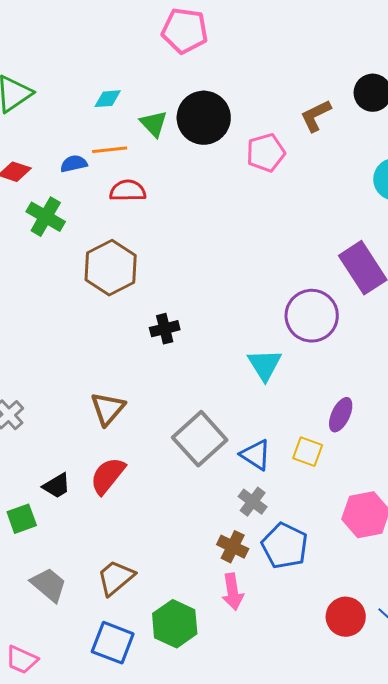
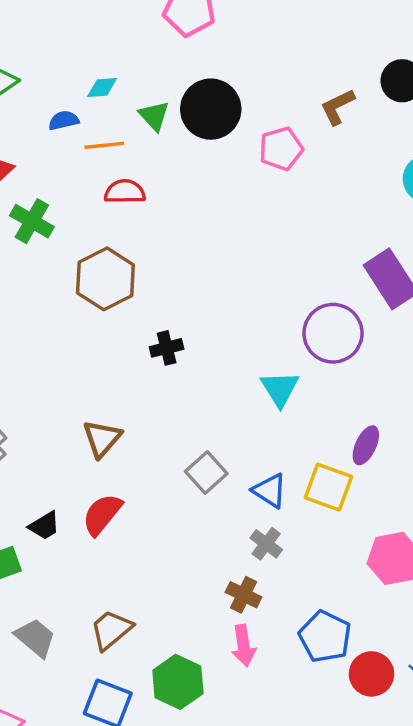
blue semicircle: (74, 164) -> (64, 120), moved
gray square: (200, 439) -> (206, 472), size x0.7
yellow square: (308, 452) -> (328, 487), size x1.4
blue pentagon: (285, 546) -> (325, 637), moved

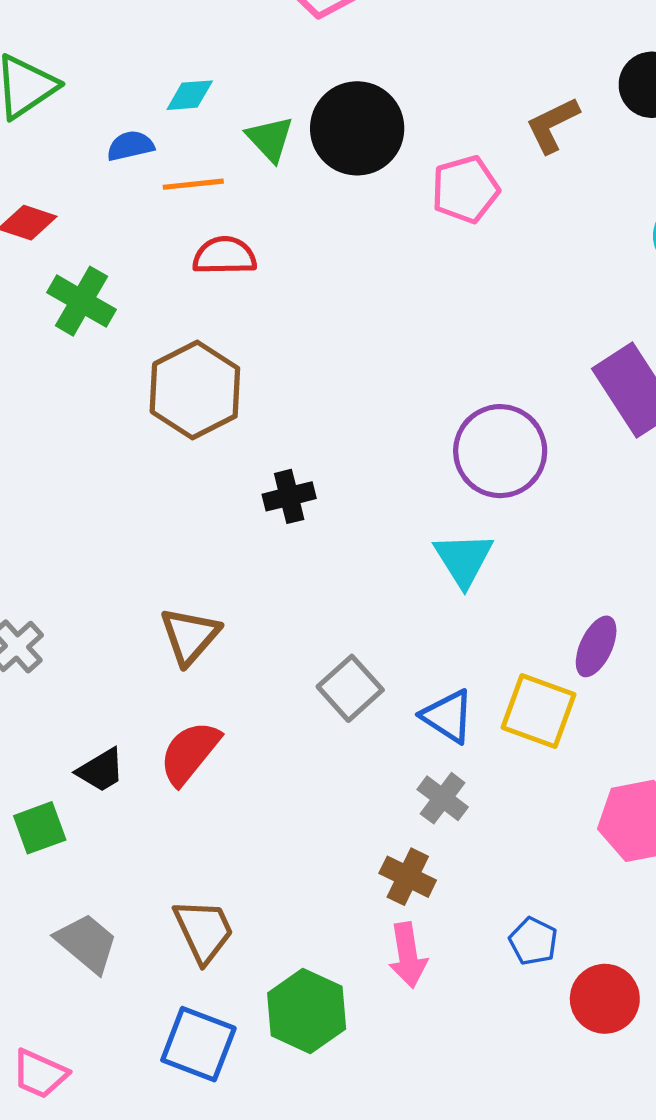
purple circle: (333, 333) -> (500, 451), moved
brown trapezoid: (111, 630) -> (204, 931), turned 105
blue pentagon: (325, 637) -> (533, 941), size x0.6

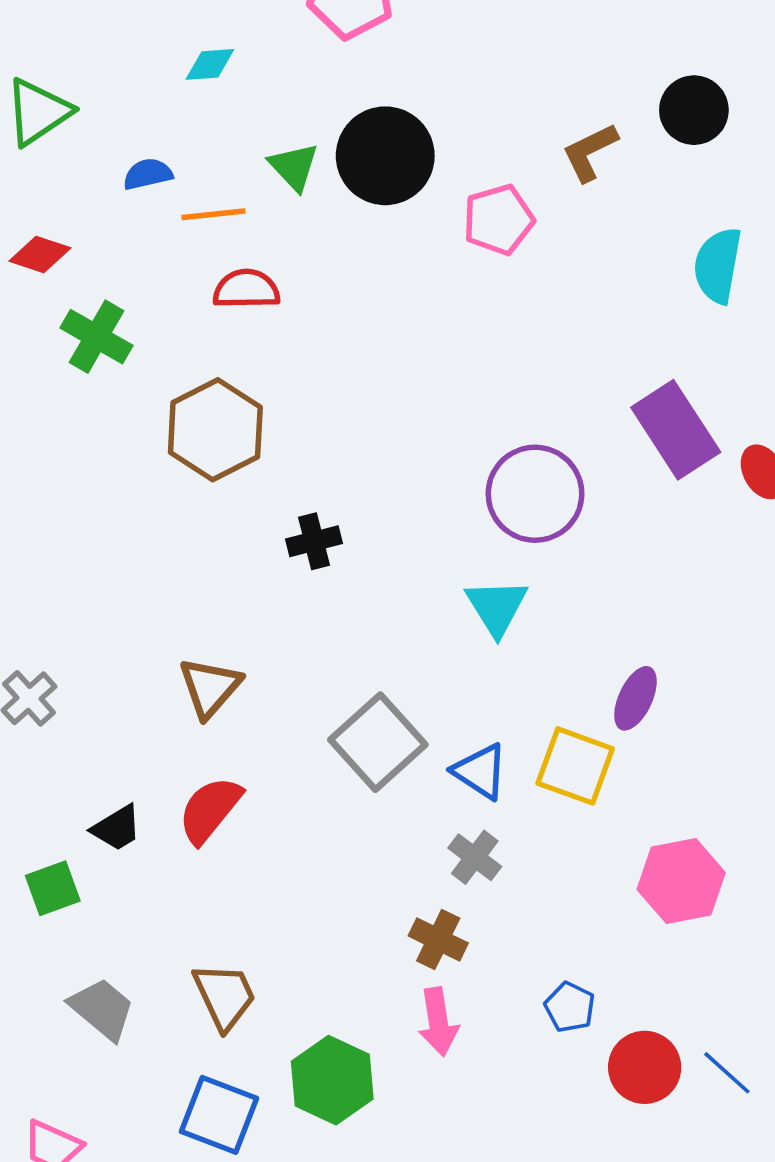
cyan diamond: (190, 95) -> (210, 64), moved
gray square: (350, 688) -> (378, 742), size x1.4

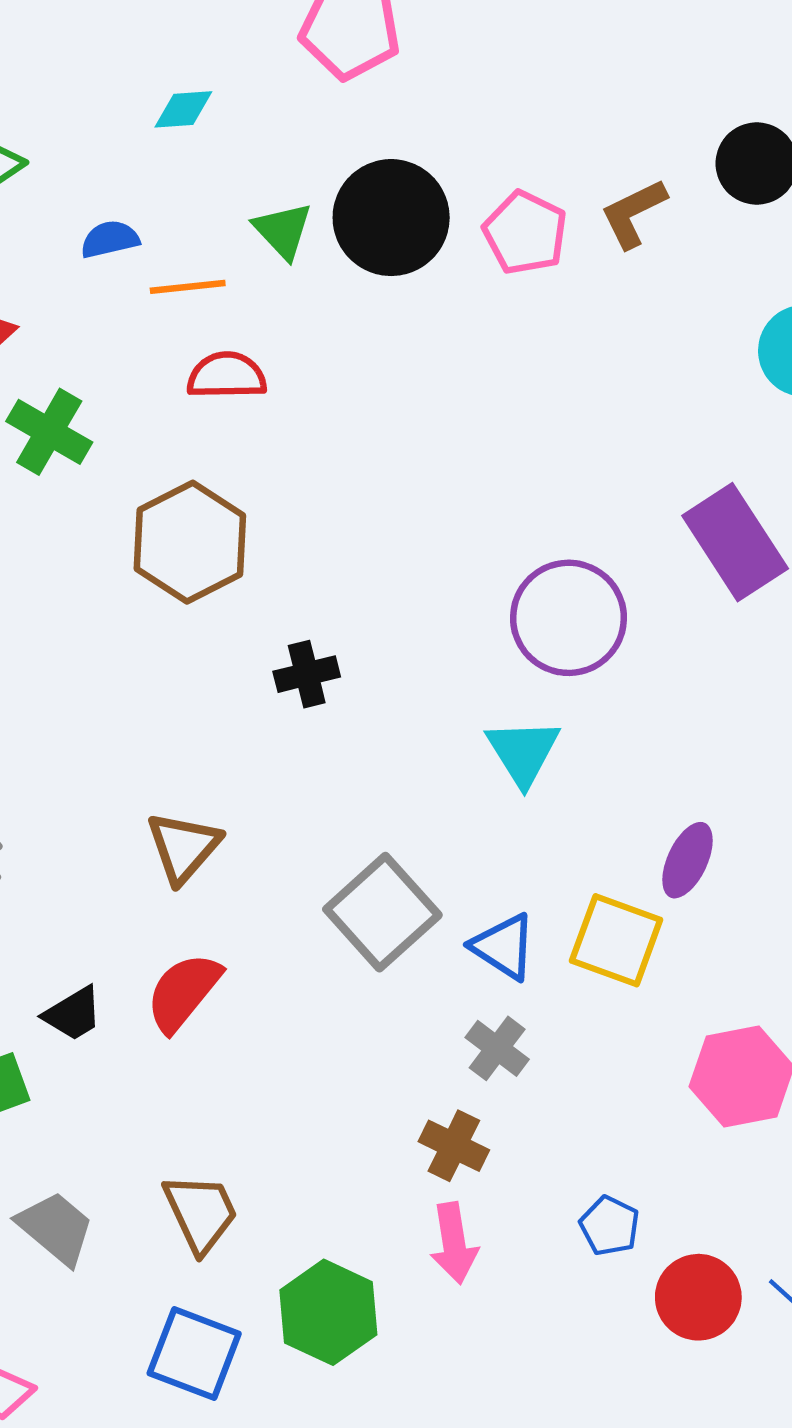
pink pentagon: (498, 220) -> (525, 233), moved, turned -30

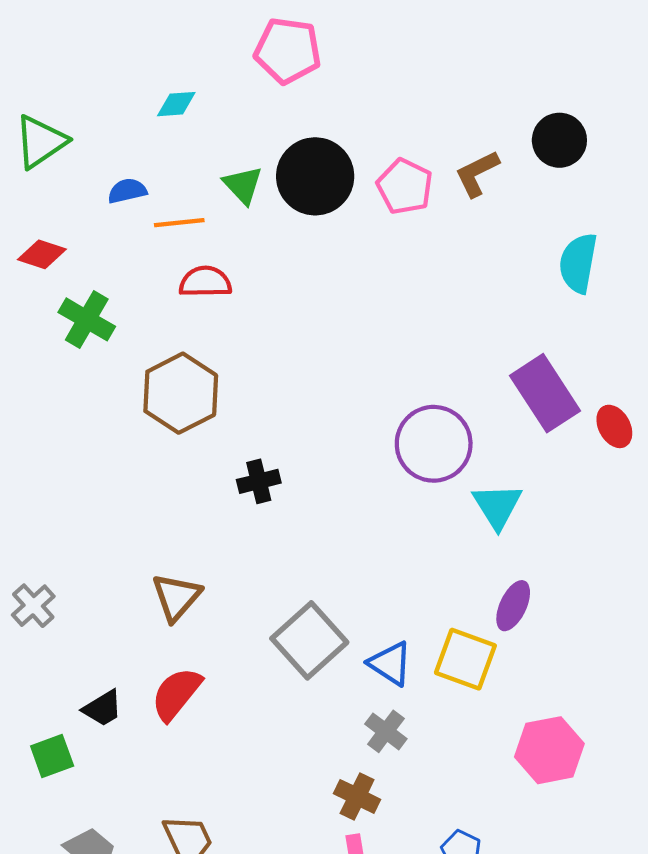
cyan triangle: (523, 752) -> (497, 506), moved

